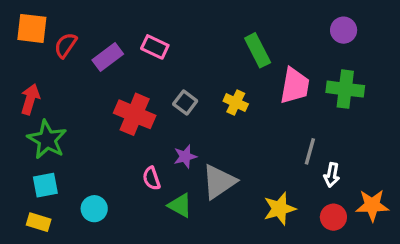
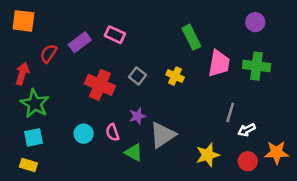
red semicircle: (66, 45) -> (49, 53), moved
white arrow: (332, 175) -> (246, 130), turned 54
cyan circle: (94, 209) -> (84, 134), moved

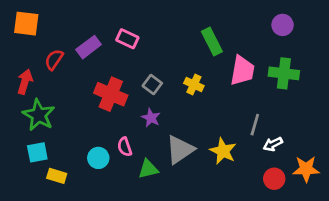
purple star: (137, 116) -> (151, 118), moved, turned -30
cyan circle: (84, 134) -> (98, 158), moved
green triangle: (134, 152) -> (148, 169), turned -42
yellow star: (208, 155) -> (223, 151), moved, turned -30
yellow rectangle: (28, 165) -> (57, 176), moved

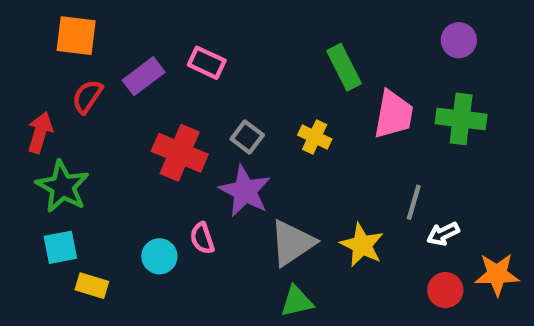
orange square: (26, 24) -> (76, 36), moved
purple star: (151, 118) -> (245, 191), size x1.6
green triangle: (148, 169) -> (297, 301), moved

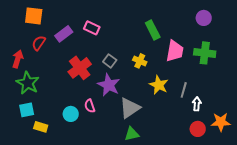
red cross: (180, 153) -> (80, 68), turned 30
white arrow: (443, 234) -> (197, 104), turned 120
yellow star: (362, 245) -> (159, 85), moved

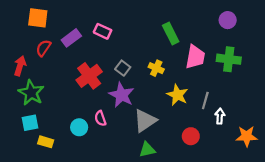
red circle: (198, 129) -> (191, 136), moved

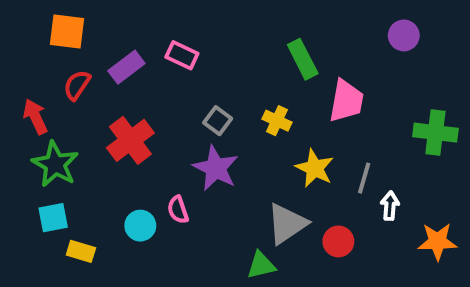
green cross: (229, 59) -> (435, 133), moved
red arrow: (20, 66) -> (35, 117), turned -42
red cross: (89, 76) -> (130, 140), moved
gray triangle: (145, 121) -> (287, 224), moved

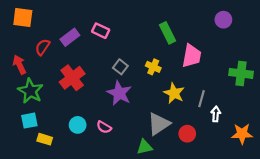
orange square: (67, 31) -> (23, 17), moved
pink semicircle: (178, 210) -> (104, 127), moved, turned -40

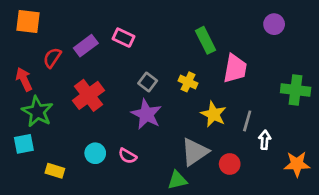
cyan square: (29, 121) -> (24, 144), moved

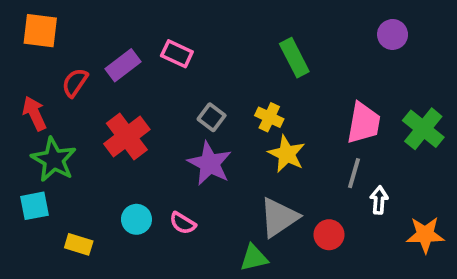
pink trapezoid: (235, 69) -> (364, 123), moved
green cross: (296, 90) -> (423, 129), turned 32
yellow star: (214, 114) -> (287, 154), moved

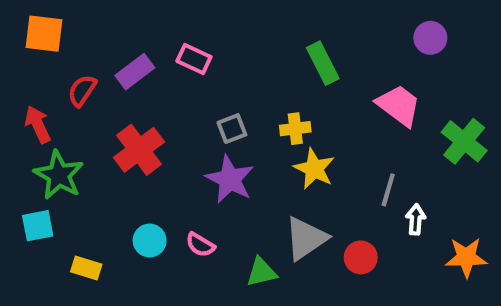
gray square: (212, 117) -> (232, 129), turned 32
yellow cross: (269, 117) -> (295, 129), turned -32
pink trapezoid: (364, 123) -> (399, 105), moved, turned -63
green triangle: (254, 258) -> (261, 272), moved

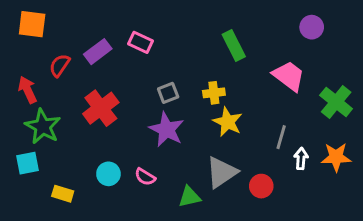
orange star: (466, 257) -> (336, 157), moved

